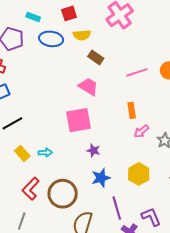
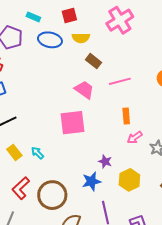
pink line: (137, 72) -> (120, 81), moved
purple star: (93, 150) -> (105, 161), moved
cyan arrow: (45, 153) -> (37, 153), turned -136

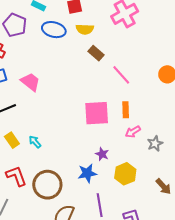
pink line: (120, 81) -> (121, 75), turned 60
pink trapezoid: (84, 90) -> (30, 82), moved
pink square: (73, 123) -> (97, 113), moved
red L-shape: (21, 188) -> (16, 176), turned 110

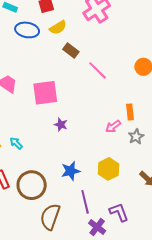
yellow semicircle: (85, 29) -> (58, 27), turned -30
orange rectangle: (126, 110) -> (130, 112), moved
pink square: (97, 113) -> (45, 93), moved
purple star: (102, 154) -> (61, 125), moved

